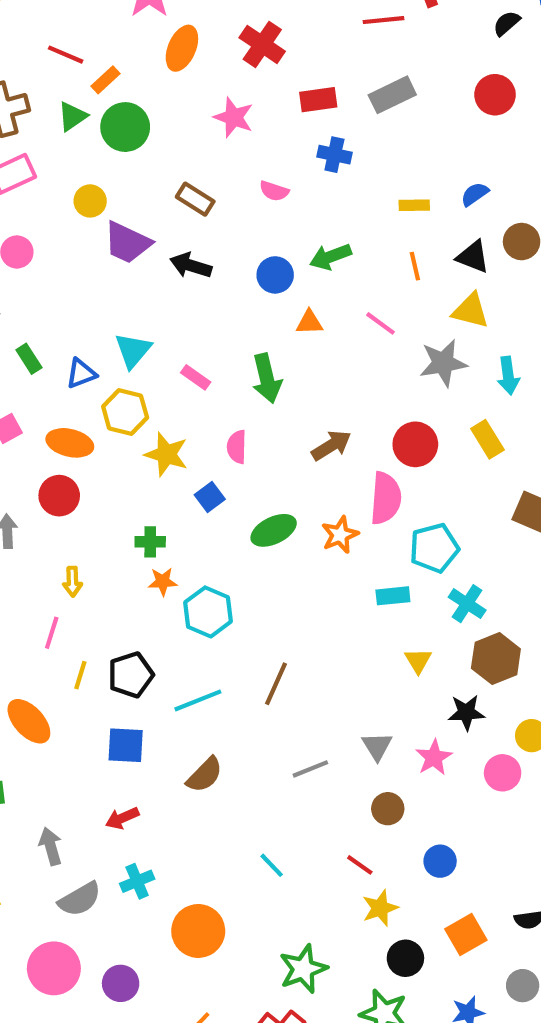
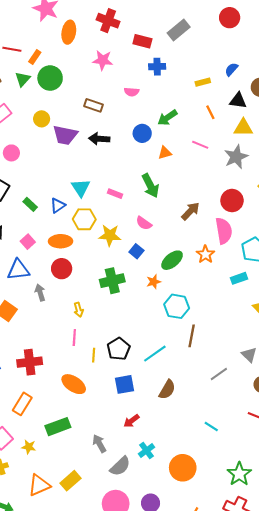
red rectangle: (318, 100) -> (142, 41), turned 36
pink semicircle: (237, 447) -> (144, 223), turned -42
green cross: (150, 542) -> (112, 281), size x1.6
orange star: (163, 582) -> (154, 282), moved
cyan hexagon: (208, 612) -> (177, 306), moved

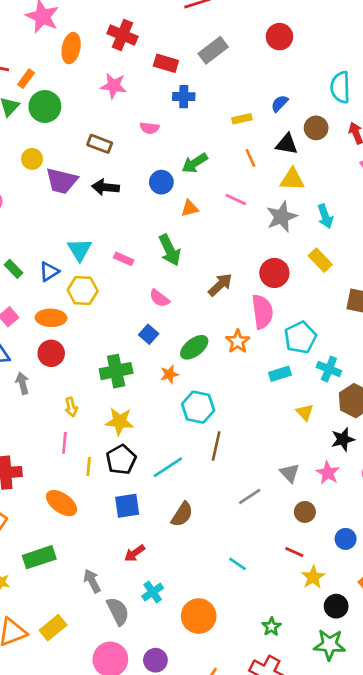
yellow star: (110, 235) -> (120, 421), moved
gray semicircle: (120, 466) -> (118, 611), turned -75
green star: (239, 474) -> (271, 627), size x0.6

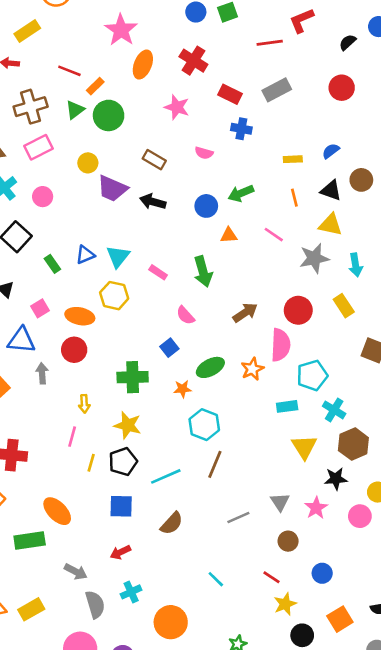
blue triangle: (49, 271) -> (85, 255), moved
yellow triangle: (305, 412) -> (304, 447), size x1.5
orange ellipse: (62, 503) -> (57, 511), moved
gray arrow: (92, 581) -> (76, 572), turned 135

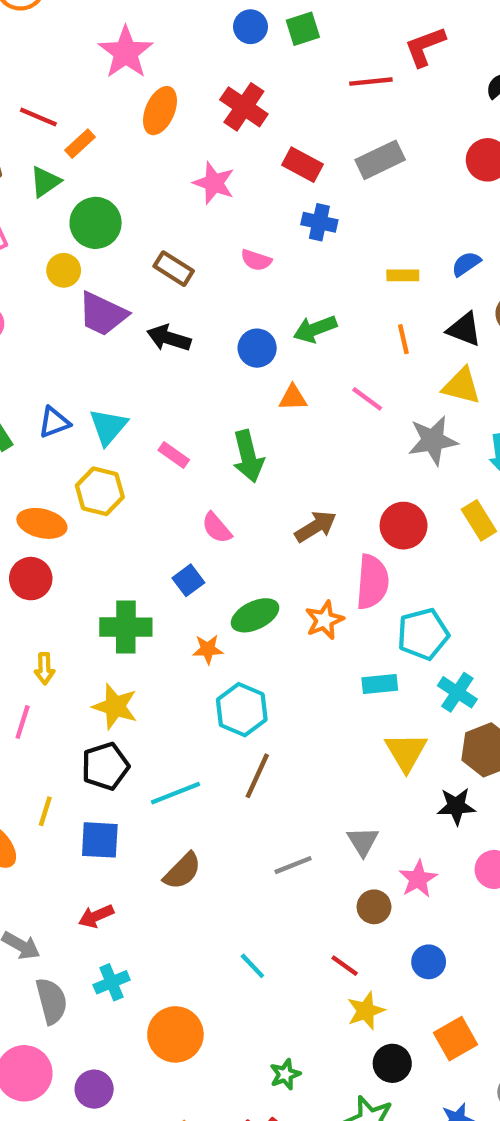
green circle: (109, 115) -> (96, 223), moved
yellow line: (91, 463) -> (45, 811), moved
pink star: (316, 508) -> (418, 879), moved

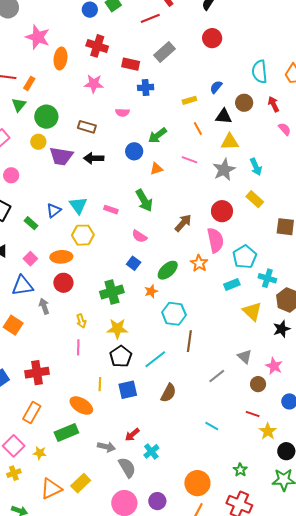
red arrow: (96, 916) -> (132, 435), moved
orange circle: (175, 1034) -> (197, 483), moved

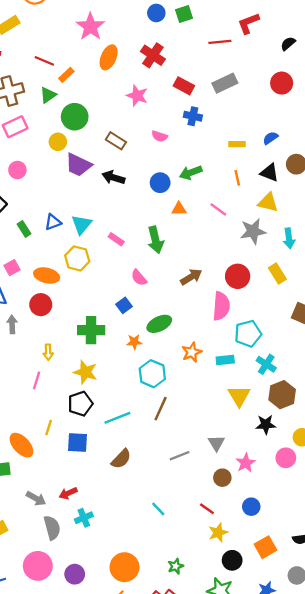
orange star: (199, 263) -> (192, 352), moved

